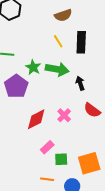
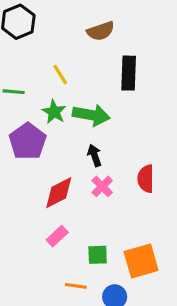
yellow line: (58, 41) -> (60, 75), moved
black arrow: (80, 83) -> (94, 155), moved
red semicircle: (92, 110) -> (146, 179), turned 54
pink rectangle: (47, 147) -> (57, 236), moved

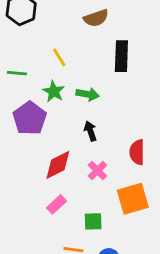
green arrow: (91, 115) -> (88, 94), size x0.7
pink cross: (102, 186) -> (97, 171), moved
orange square: (141, 261) -> (133, 199), moved

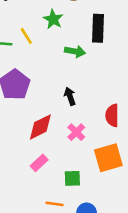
yellow line: (59, 58) -> (26, 36), moved
green star: (54, 91) -> (53, 19), moved
green arrow: (88, 94) -> (75, 51), moved

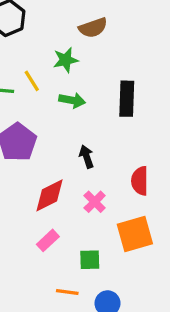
green star: (53, 19) -> (66, 60), turned 30
black rectangle: (98, 28) -> (127, 99), moved
green arrow: (75, 51) -> (72, 100), moved

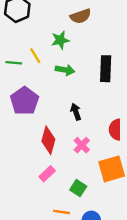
red diamond: (50, 195) -> (48, 140), turned -48
green square: (90, 260) -> (78, 188), turned 35

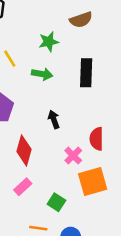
brown semicircle: (81, 16) -> (81, 20), moved
green star: (60, 40) -> (49, 42), moved
pink cross: (82, 145) -> (73, 156), moved

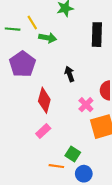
green arrow: (42, 74) -> (48, 38), moved
green square: (56, 202) -> (73, 154), moved

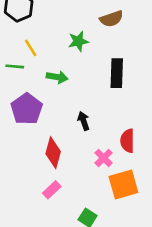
yellow line: (32, 22) -> (31, 48), moved

